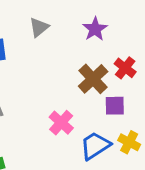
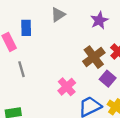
purple square: (115, 106) -> (108, 79), turned 35

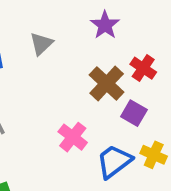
gray triangle: (58, 15) -> (41, 44), moved

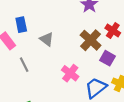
gray triangle: (41, 44) -> (47, 39), moved, turned -40

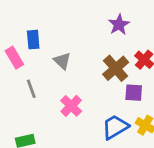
purple square: (108, 58) -> (134, 93), turned -32
pink cross: (70, 73) -> (71, 106), moved

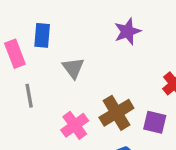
purple star: (119, 25) -> (127, 31), moved
brown cross: (116, 68) -> (116, 113), moved

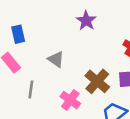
blue rectangle: (42, 35) -> (18, 34), moved
gray line: (29, 96) -> (31, 89), turned 36

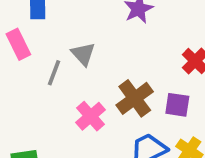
gray line: (31, 89) -> (54, 73), moved

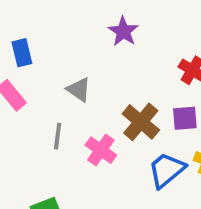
gray line: (54, 73) -> (58, 136), moved

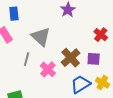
gray triangle: (79, 90) -> (41, 37), size x1.5

